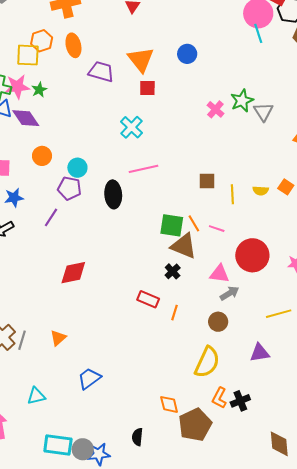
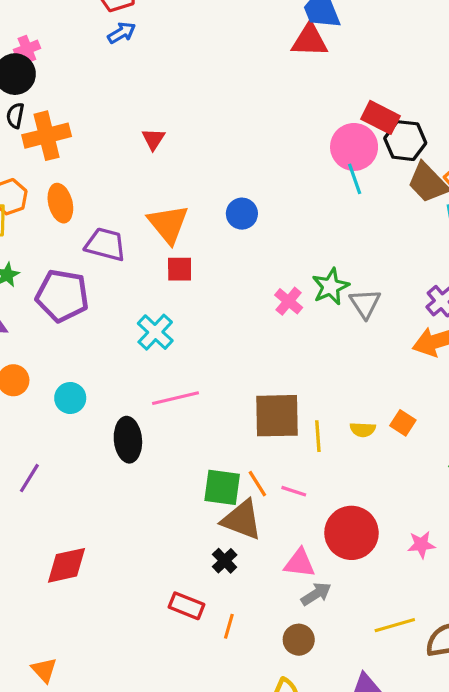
brown square: (207, 181) -> (277, 416), size x1.8
purple pentagon: (69, 188) -> (62, 296), moved, size x1.4
orange triangle: (58, 338) -> (44, 670), turned -30

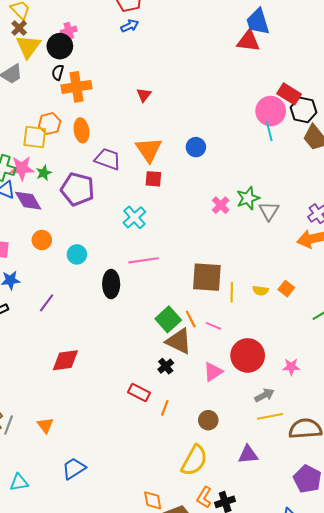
green square: (222, 487) -> (168, 319), turned 35
pink triangle: (300, 563) -> (213, 372), turned -45
gray arrow: (316, 594) -> (264, 395), moved

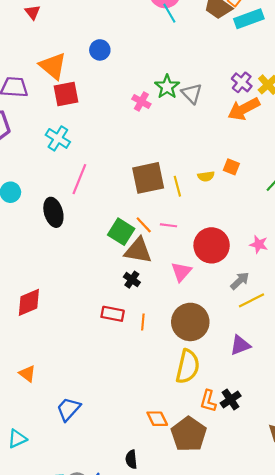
red square: (153, 179) -> (66, 94), size x1.4
pink line: (144, 260) -> (79, 179), turned -44
pink star: (291, 367) -> (259, 244), turned 30
brown circle: (208, 420) -> (190, 322), size x1.8

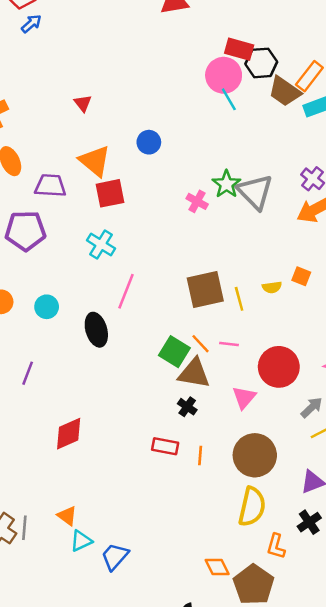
red triangle: (33, 12) -> (83, 103), moved
gray triangle: (192, 94) -> (255, 192), size x1.5
black cross: (231, 400) -> (309, 522), moved
cyan triangle: (17, 439) -> (81, 541), moved

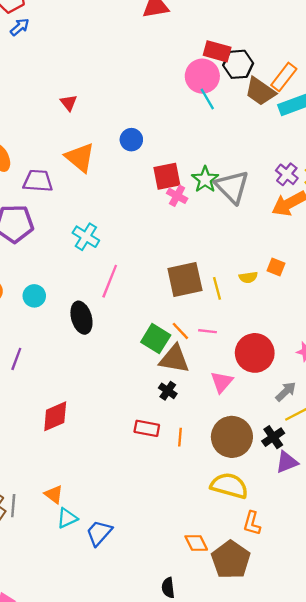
red square: (110, 193) -> (167, 176), moved
yellow semicircle: (252, 507) -> (229, 486), turned -87
black cross: (309, 522) -> (273, 437), moved

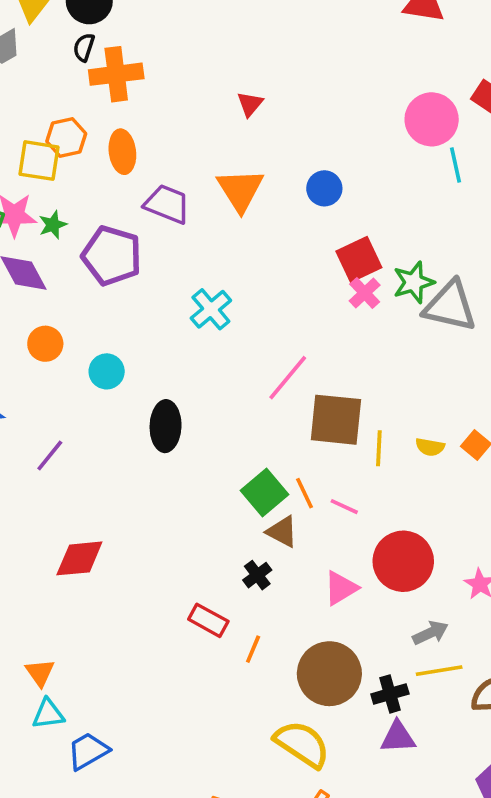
pink circle: (202, 76) -> (432, 119), moved
red square: (167, 176) -> (359, 259), turned -32
gray triangle: (232, 187) -> (450, 306), turned -51
pink line: (110, 281) -> (288, 378), moved
brown triangle: (174, 359) -> (282, 532), size x0.7

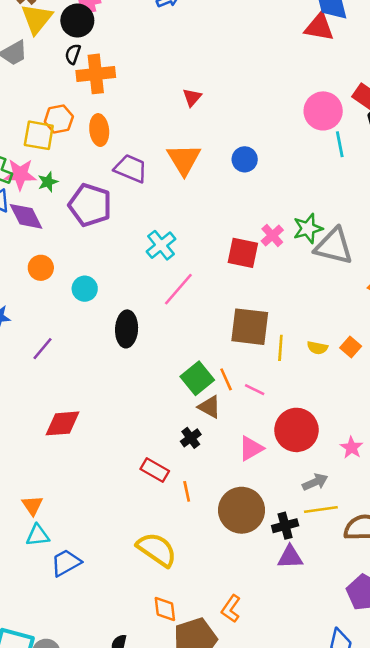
red square: (359, 259) -> (243, 253), moved, turned 36
pink line: (288, 378) -> (178, 289), moved
orange line: (253, 649) -> (187, 491), turned -36
yellow semicircle: (302, 744) -> (157, 550), moved

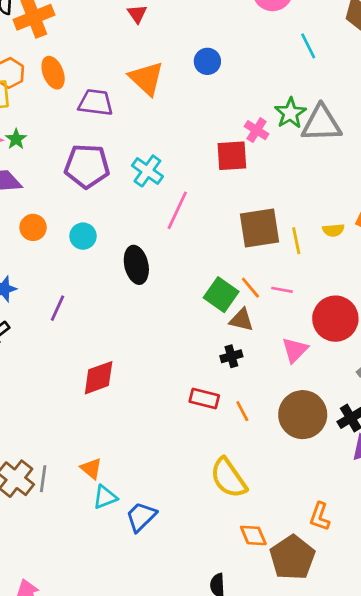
cyan line: (340, 144) -> (308, 46), moved
purple pentagon: (90, 205) -> (87, 166), moved
black cross: (191, 438) -> (231, 356), turned 36
yellow semicircle: (157, 550) -> (229, 478), turned -144

